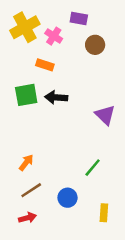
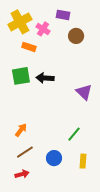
orange rectangle: (45, 65) -> (29, 47), moved
yellow rectangle: (104, 213) -> (83, 161), moved

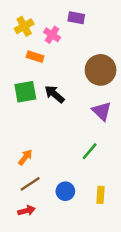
yellow cross: (20, 22) -> (24, 26), size x0.7
brown circle: (76, 36) -> (101, 70), moved, size x1.6
black arrow: (45, 78) -> (54, 94), turned 36
green line: (74, 134) -> (90, 151), moved

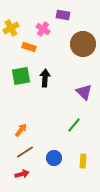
yellow cross: (24, 26) -> (11, 28), moved
brown circle: (101, 70) -> (83, 44), moved
black arrow: (54, 94) -> (45, 78), turned 54

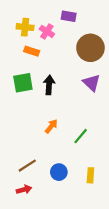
yellow cross: (11, 28) -> (25, 27), moved, turned 35
purple triangle: (84, 92) -> (92, 83), moved
orange arrow: (21, 130) -> (51, 126), moved

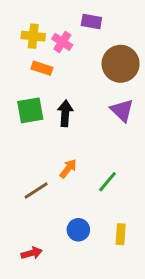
brown line: (27, 166) -> (36, 190), moved

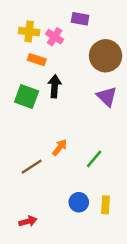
green square: (30, 110) -> (27, 97), turned 30
black arrow: (65, 113) -> (55, 86), moved
blue circle: (78, 230) -> (79, 202), moved

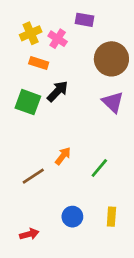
yellow cross: (29, 32) -> (31, 33), turned -30
black arrow: (55, 86) -> (58, 91), turned 40
blue circle: (79, 202) -> (72, 217), moved

